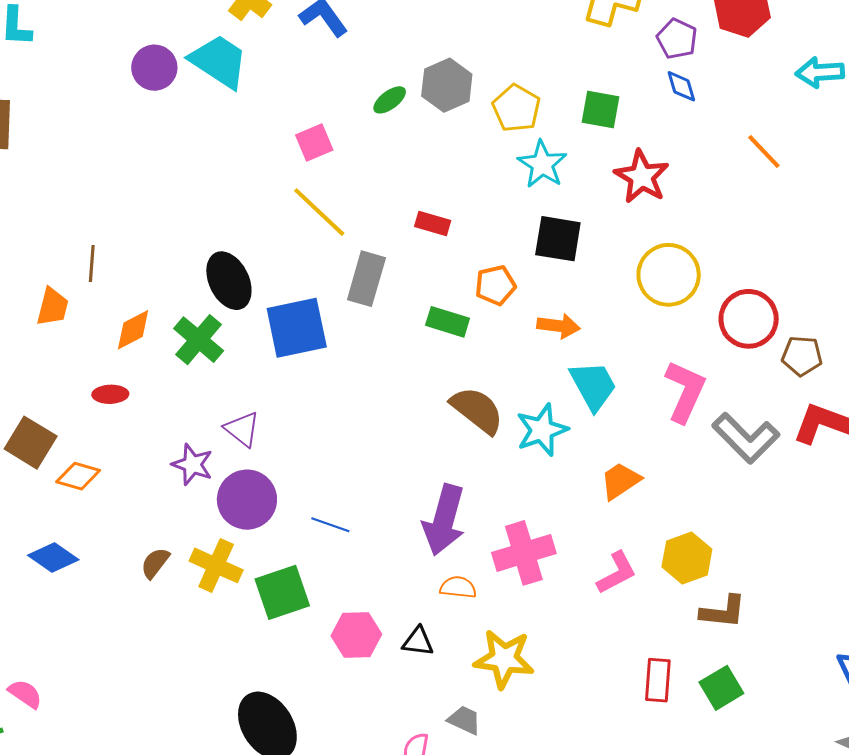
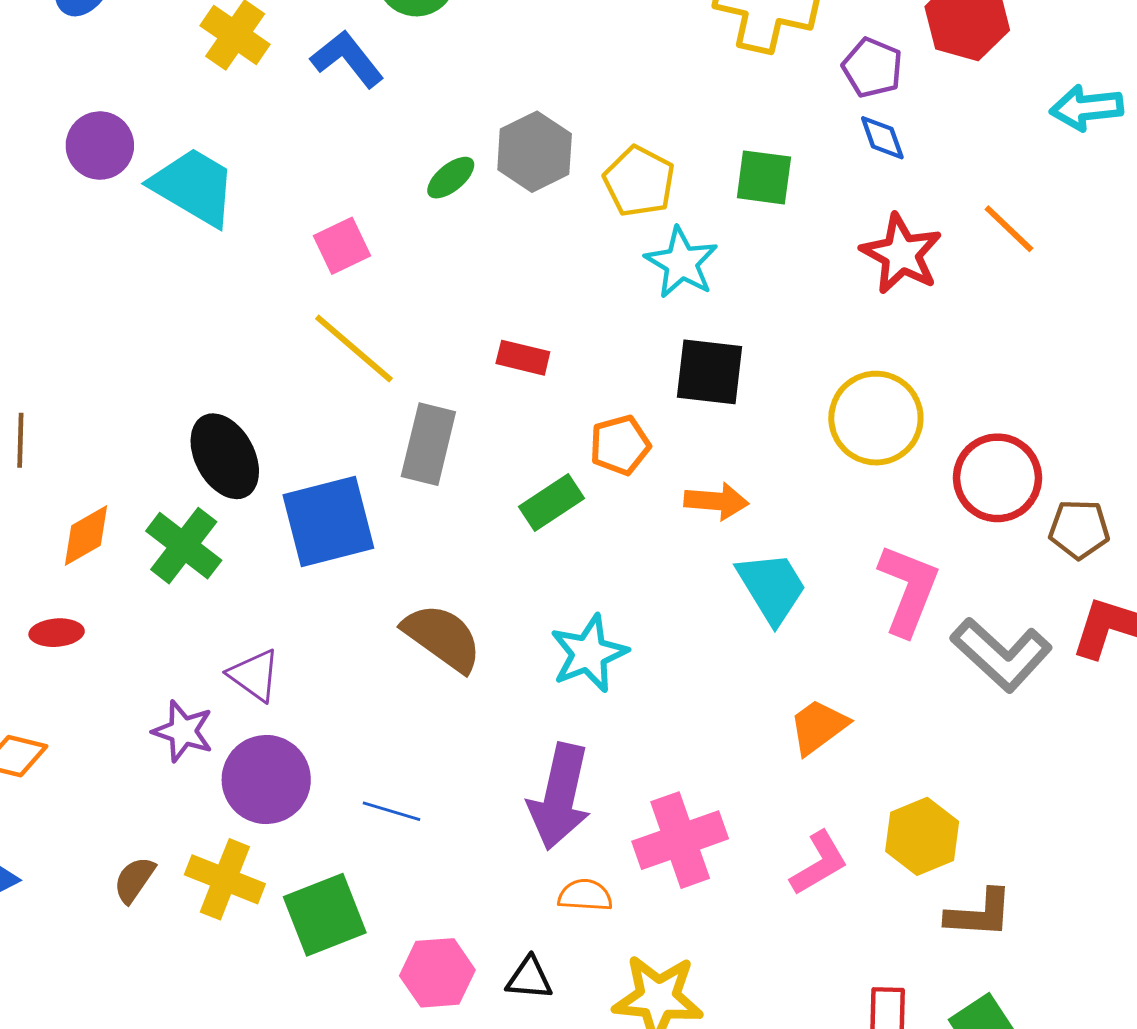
cyan trapezoid: (219, 61) -> (194, 187), moved
red star: (642, 177) -> (901, 254), moved
green rectangle: (448, 322) -> (552, 502), turned -48
brown semicircle: (477, 410) -> (442, 637), moved
cyan star: (542, 430) -> (589, 653), moved

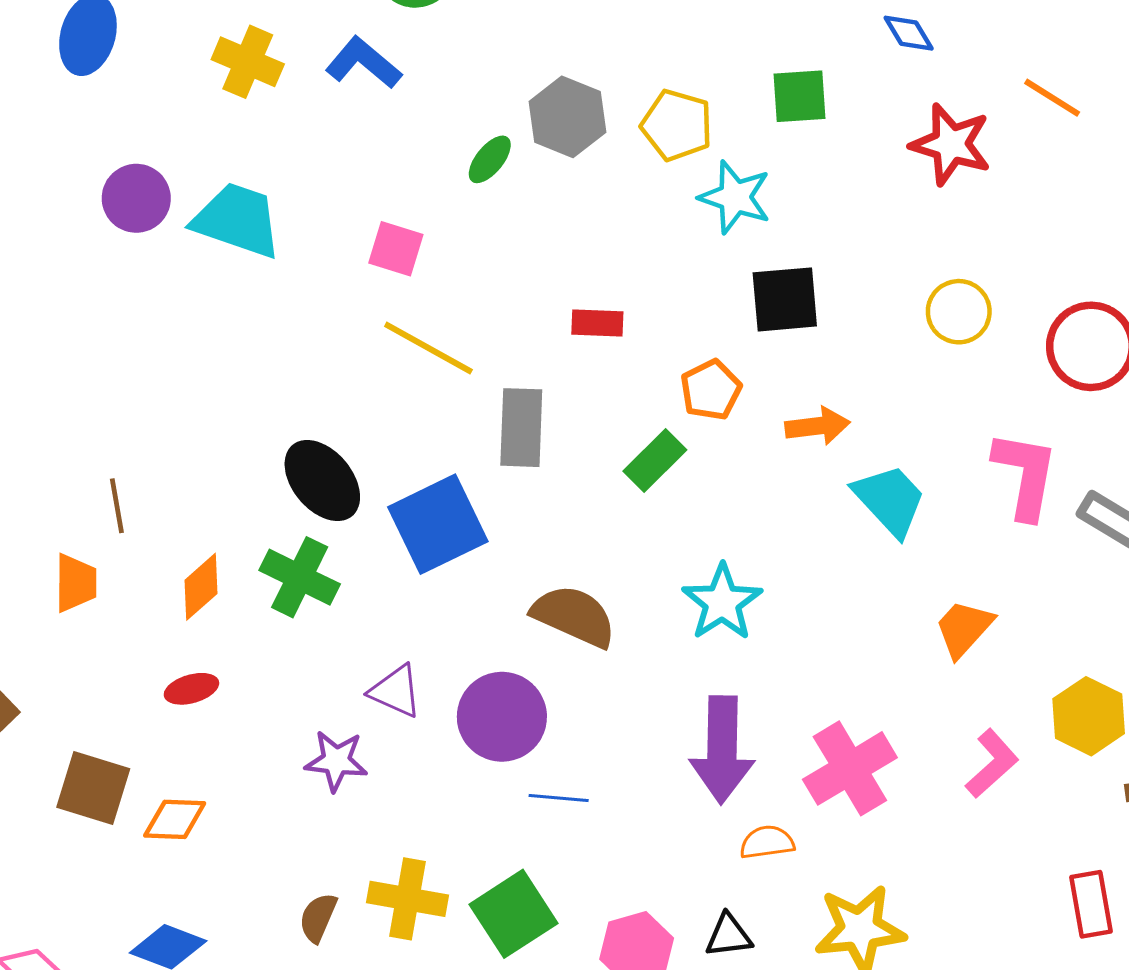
pink square: (342, 246) -> (396, 249), turned -36
yellow circle: (876, 418) -> (959, 312), size x0.7
purple circle: (266, 780) -> (502, 717), moved

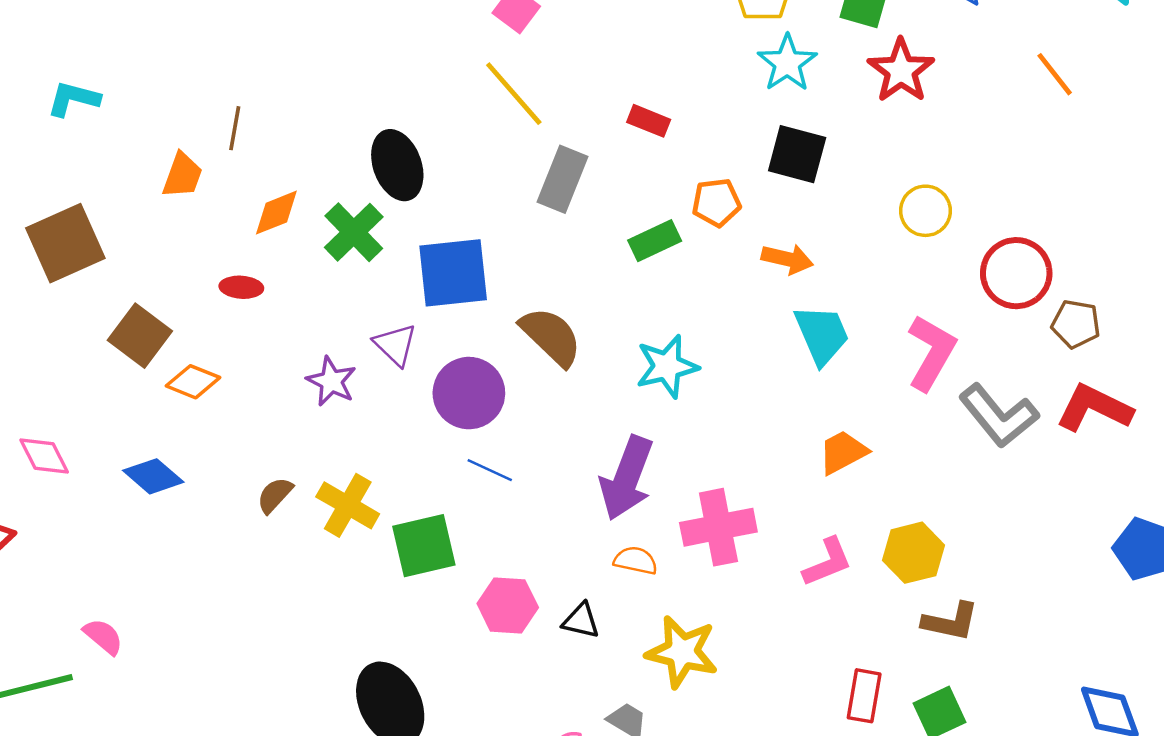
red star: (951, 144) -> (901, 71), moved
blue square: (438, 524) -> (453, 273), moved

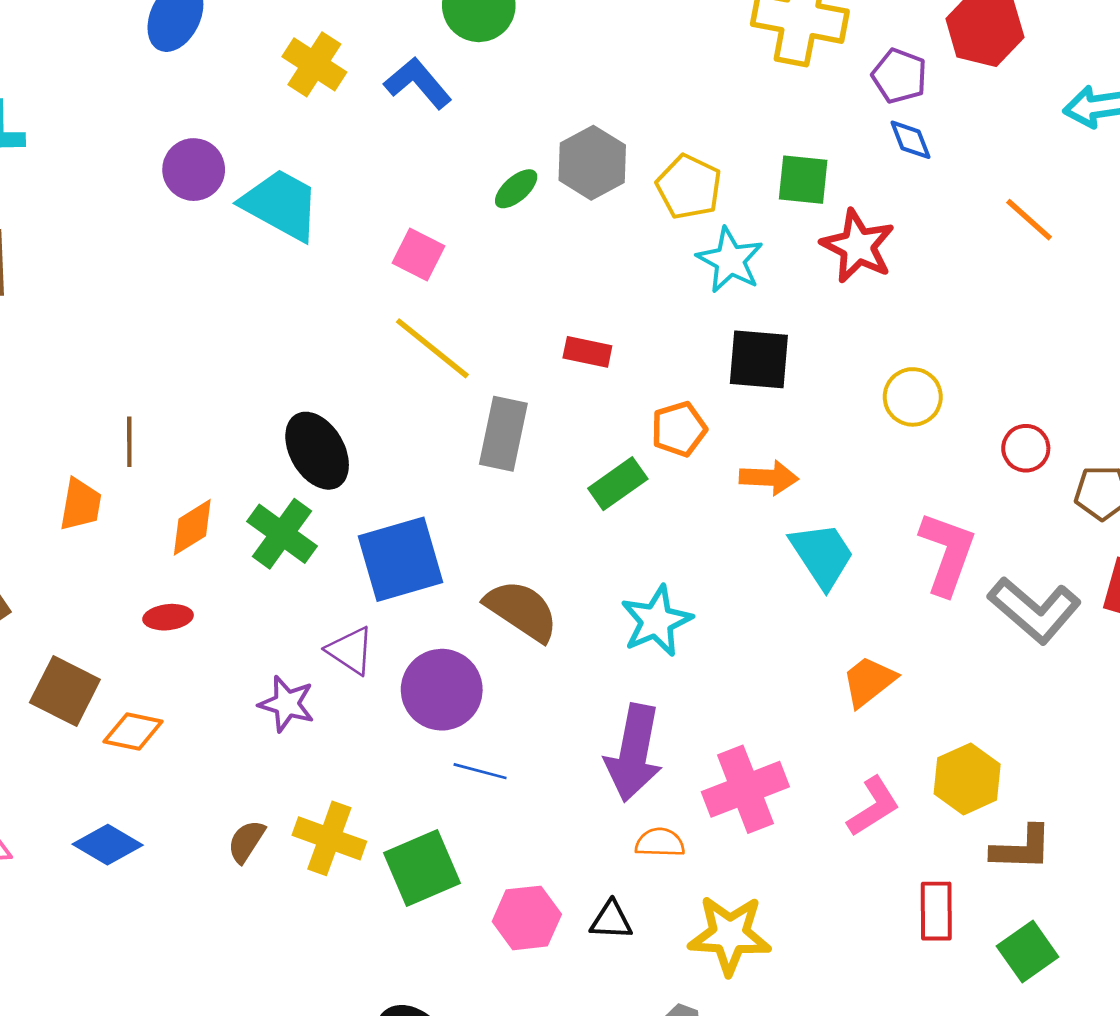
red circle: (1016, 273) -> (1026, 448), size x0.6
red rectangle: (864, 696) -> (936, 911), moved

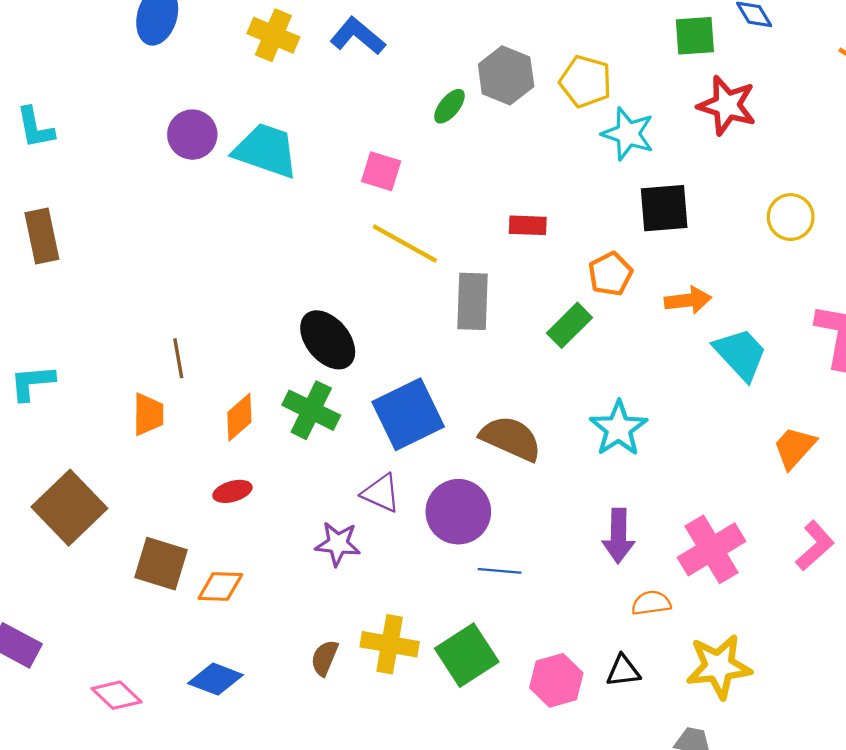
green square: (803, 180) -> (695, 36), moved
purple arrow: (634, 753) -> (618, 536), size x0.7

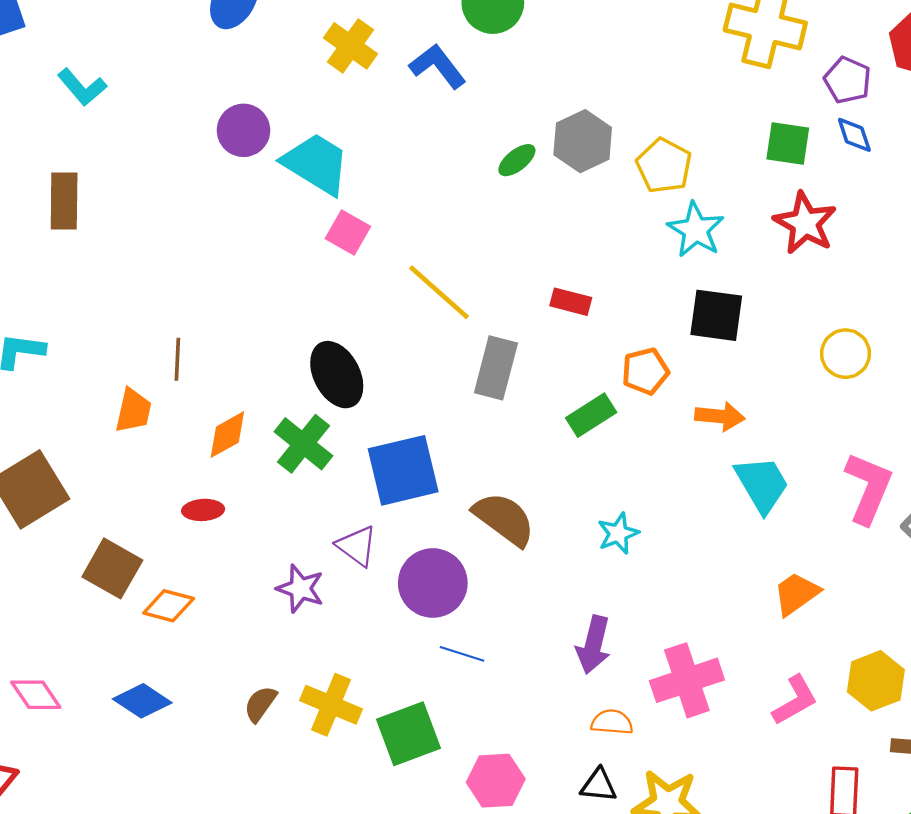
cyan L-shape: (35, 128) -> (82, 87), turned -42
pink square: (381, 171) -> (348, 232), moved
cyan star: (619, 428) -> (618, 533), size x0.7
black triangle: (623, 671) -> (599, 785), moved

